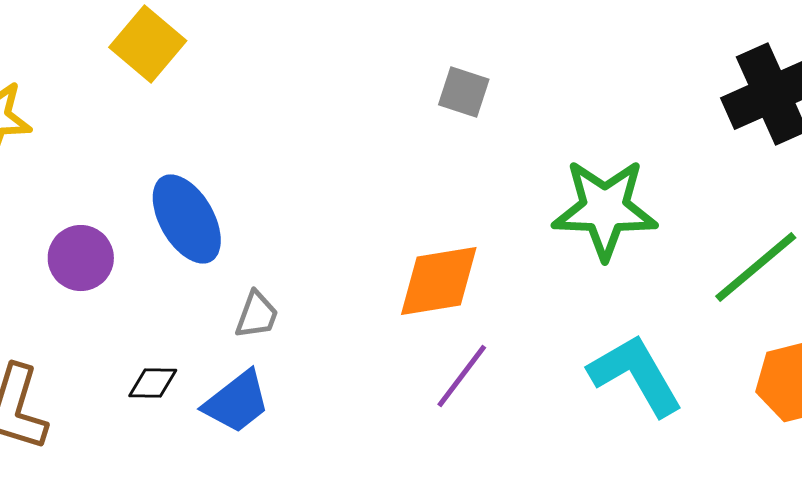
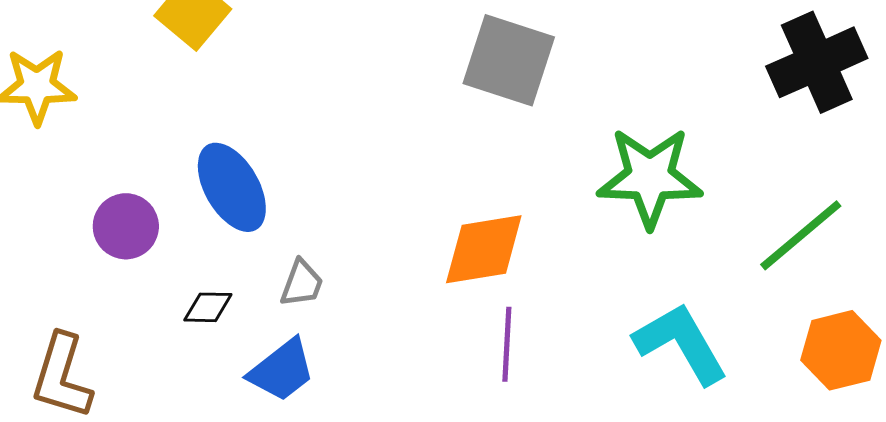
gray square: (464, 92) -> (509, 60), size x1.8
purple line: (462, 376) -> (507, 344), turned -34
black diamond: (153, 383) -> (208, 307), moved

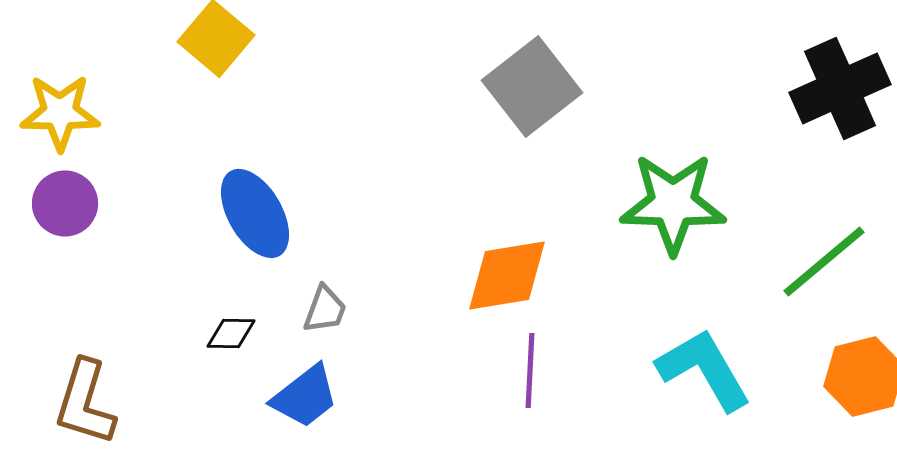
gray square: (509, 60) -> (532, 86), turned 34
purple circle: (126, 226) -> (65, 203), moved

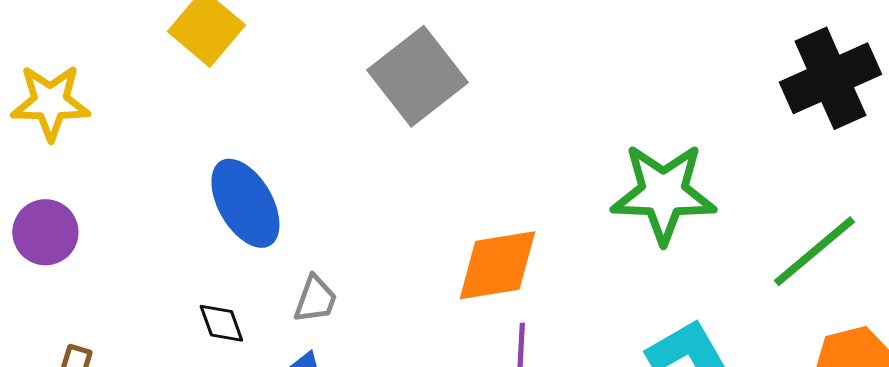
gray square: (532, 86) -> (417, 76), moved
purple circle: (65, 203) -> (45, 232), moved
black diamond: (231, 333) -> (221, 323), turned 69

